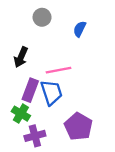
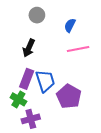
black arrow: (21, 57) -> (29, 48), moved
pink line: (58, 70) -> (78, 49), moved
purple pentagon: (78, 127) -> (69, 96), moved

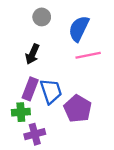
blue semicircle: (70, 25) -> (79, 29), size x1.6
green cross: (18, 99) -> (21, 112), turned -35

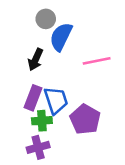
blue semicircle: (79, 29) -> (61, 37), moved
green cross: (21, 112) -> (42, 121), moved

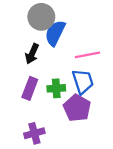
gray circle: (46, 19) -> (41, 17), size x1.5
blue trapezoid: (56, 100) -> (83, 81), moved
green cross: (42, 121) -> (56, 88), moved

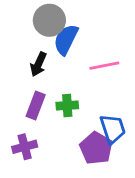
blue trapezoid: (83, 81) -> (113, 129), moved
purple pentagon: (77, 108) -> (96, 148), moved
purple cross: (34, 133) -> (25, 147), moved

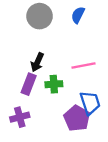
blue semicircle: (66, 40) -> (78, 15), moved, size x0.7
black arrow: (38, 64) -> (37, 62), moved
pink line: (104, 66) -> (83, 66), moved

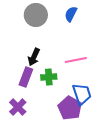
purple cross: (20, 117) -> (18, 107), turned -30

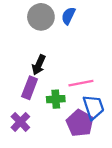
blue semicircle: (71, 14) -> (68, 16), moved
pink line: (76, 60) -> (81, 83), moved
green cross: (49, 77) -> (56, 99), moved

